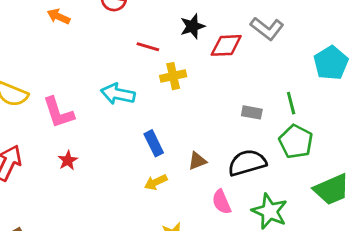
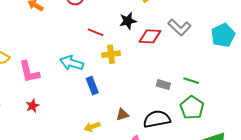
cyan pentagon: (331, 63) -> (223, 35), moved
green line: (291, 103) -> (191, 81), turned -63
blue rectangle: (154, 143) -> (92, 86), moved

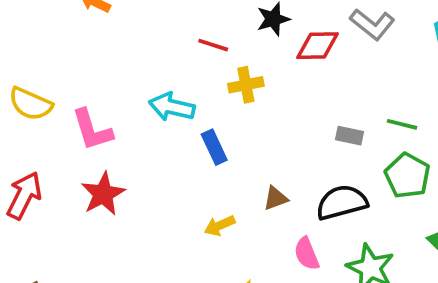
red star: (33, 106) -> (103, 194), size x1.6

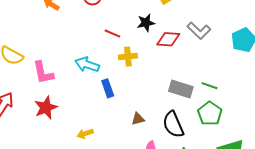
gray rectangle: (350, 136) -> (181, 89), size x1.6
black semicircle: (342, 202) -> (173, 124), turned -104
yellow arrow: (220, 226) -> (85, 134), moved

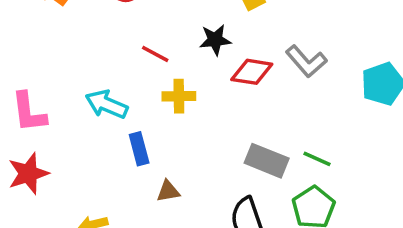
brown triangle: (138, 119) -> (168, 191), moved

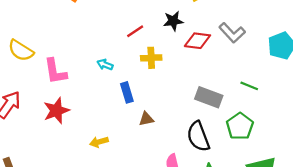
red line: (155, 54) -> (135, 31), turned -60
cyan arrow: (107, 104) -> (105, 65), size x0.6
green line: (317, 159) -> (249, 86), moved

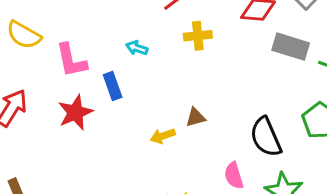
blue rectangle: (127, 92) -> (113, 86), moved
gray rectangle: (209, 97) -> (291, 47), moved
yellow arrow: (99, 142) -> (163, 136), moved

